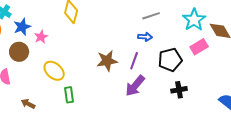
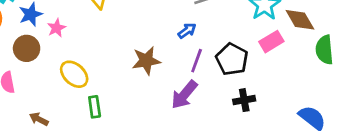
blue arrow: (145, 37) -> (187, 31), moved, turned -40
black pentagon: (170, 60) -> (232, 59), turned -30
purple line: (134, 61) -> (197, 61), moved

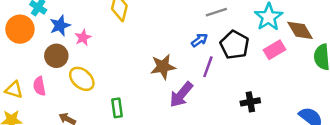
black pentagon: (232, 59) -> (235, 45), moved
yellow ellipse: (74, 74) -> (82, 79), moved
purple arrow: (184, 95) -> (181, 95), moved

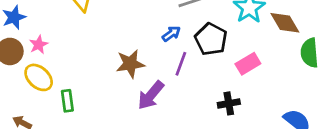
pink star: (83, 38) -> (39, 45), moved
pink rectangle: (275, 50) -> (248, 64), moved
green rectangle: (117, 108) -> (67, 101), moved

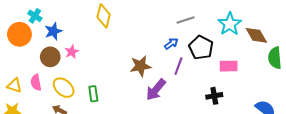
pink rectangle: (248, 64) -> (229, 66), turned 30
yellow ellipse: (39, 77) -> (64, 88), moved

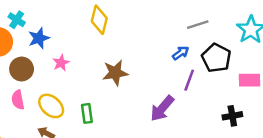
brown circle: (50, 57) -> (22, 69), moved
brown star: (140, 66) -> (115, 73), moved

